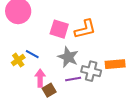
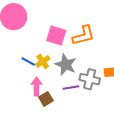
yellow cross: (18, 60) -> (43, 61), moved

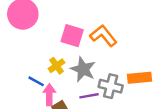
orange L-shape: (83, 35) -> (103, 36), turned -115
blue line: (28, 61) -> (36, 81), moved

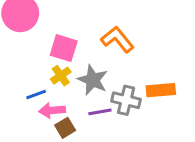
pink square: (72, 36) -> (64, 48), moved
blue line: (36, 81) -> (36, 94), turned -49
pink arrow: (49, 95) -> (52, 110), turned -95

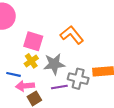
gray star: (93, 80) -> (54, 64), turned -30
blue line: (36, 94) -> (14, 74), turned 32

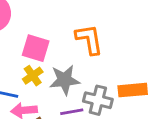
orange L-shape: (72, 35) -> (89, 39), turned 30

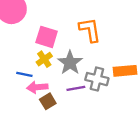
gray star: (65, 80) -> (70, 63), turned -30

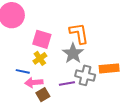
gray star: (70, 63) -> (73, 53), moved

